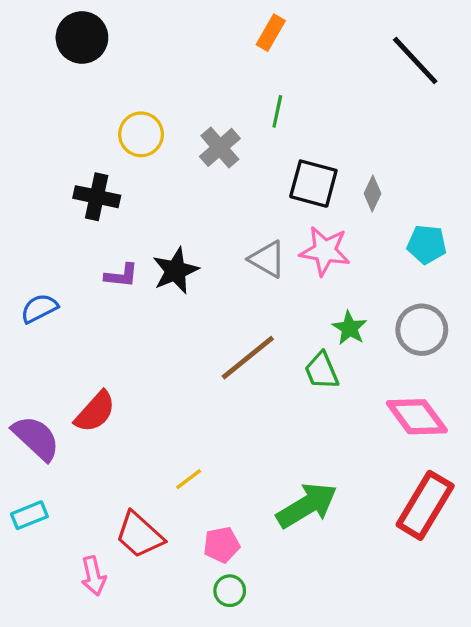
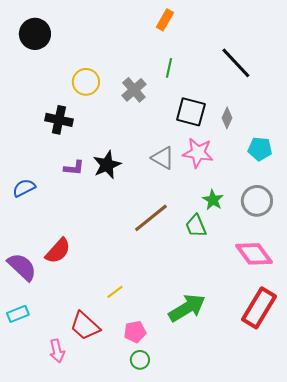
black circle: (82, 37) -> (35, 34), moved
black line: (415, 60) -> (236, 63), moved

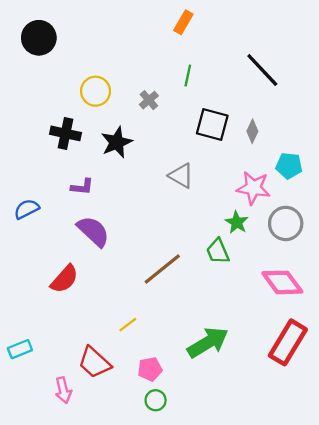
gray cross: (134, 90) -> (149, 100), size x0.7
pink star: (198, 153) -> (253, 188), moved
black star: (107, 165) -> (117, 142), moved
brown line: (151, 218) -> (162, 269), moved
purple semicircle: (22, 267) -> (93, 231), moved

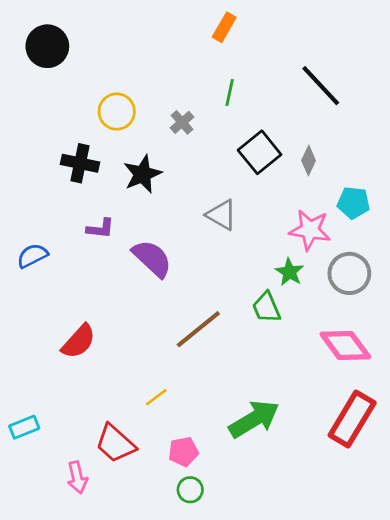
black square: (212, 125) -> (260, 152), turned 36
purple semicircle: (93, 231) -> (152, 258), moved

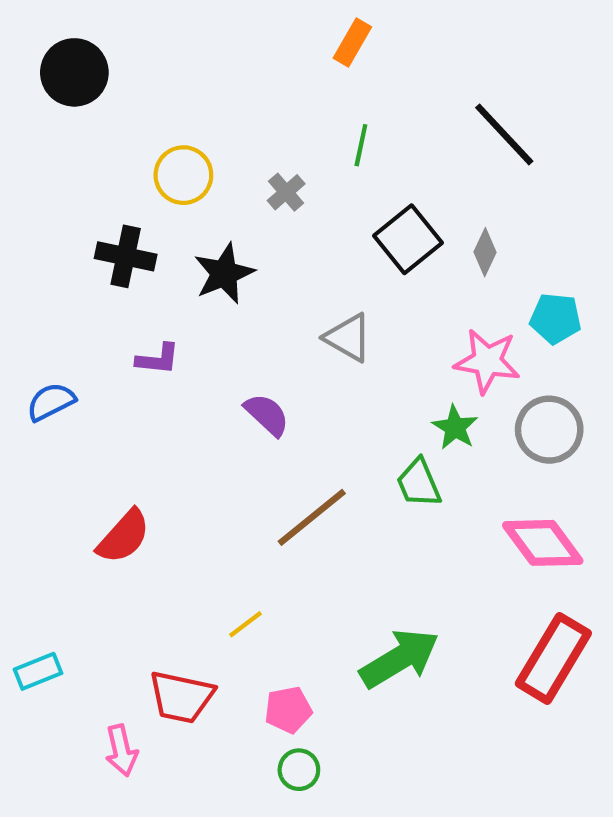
purple semicircle: (152, 258) -> (267, 415), moved, size x0.7
red trapezoid: (115, 443) -> (181, 697), turned -30

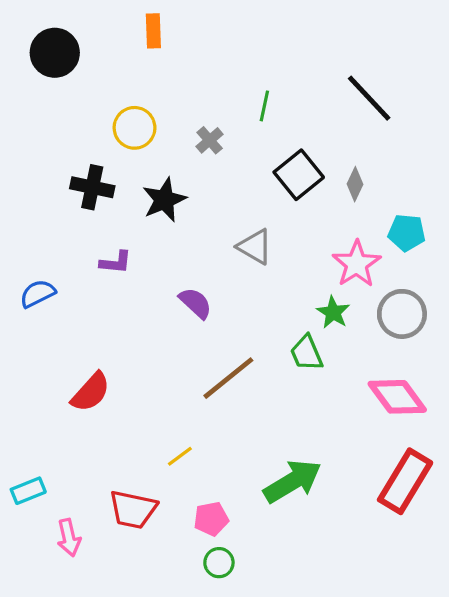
orange rectangle: (352, 42) -> (153, 31), moved, turned -32
pink star: (487, 361) -> (357, 264), turned 30
pink arrow: (121, 750) -> (69, 538), moved

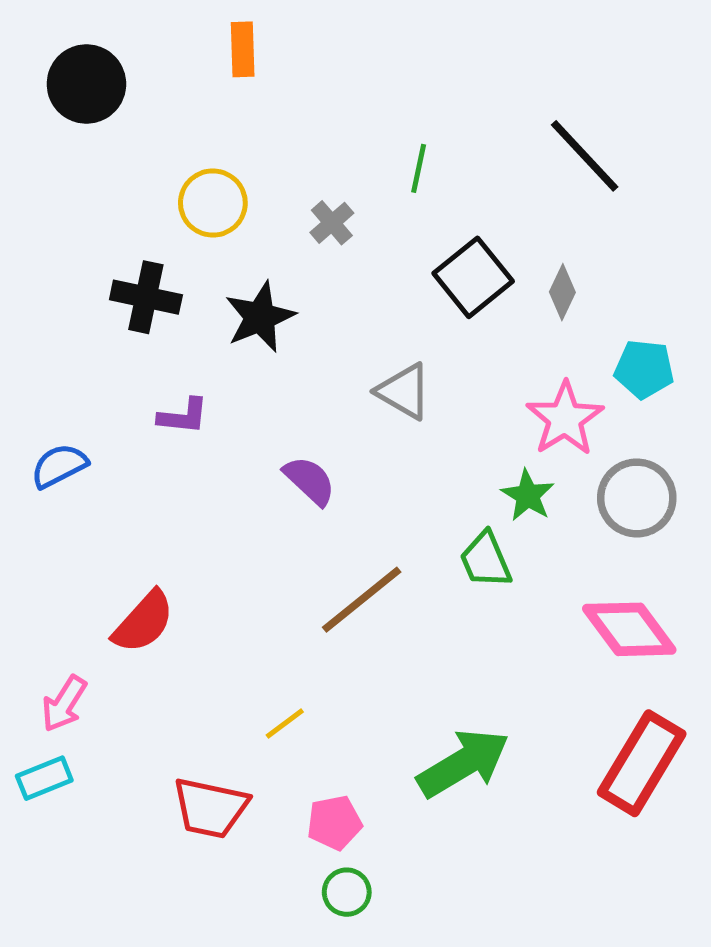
pink arrow: (69, 538) -> (64, 704), moved, turned 45

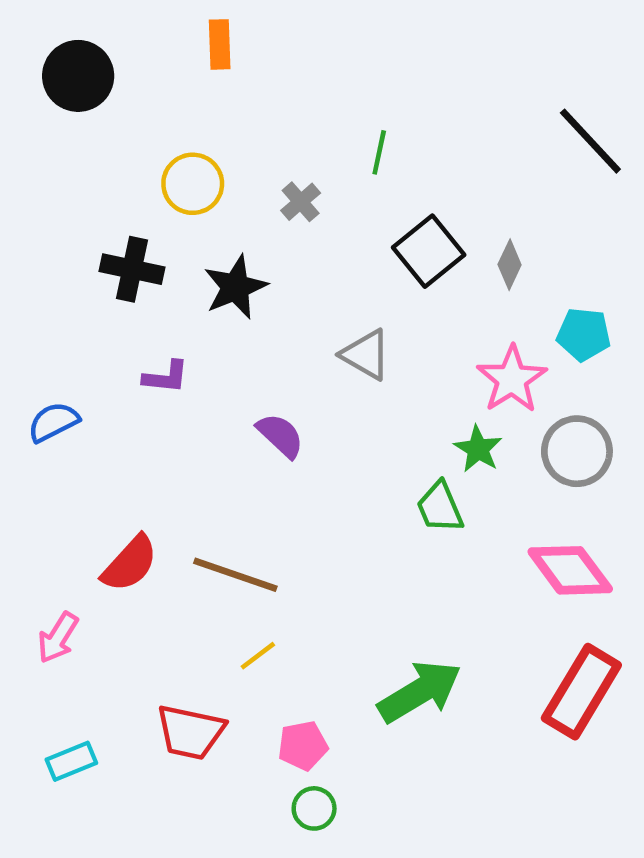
black line: (585, 156) -> (590, 141), moved
brown line: (362, 600) -> (235, 575), moved, turned 58
cyan rectangle: (44, 778) -> (71, 761), moved

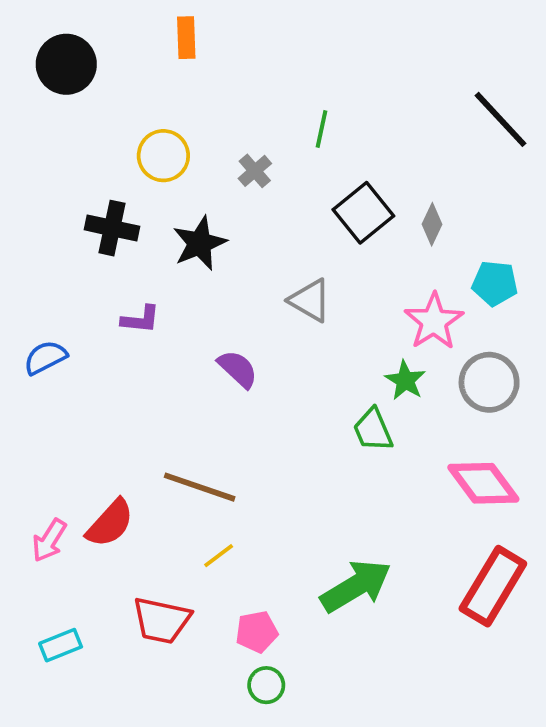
red semicircle: (130, 564) -> (110, 523), moved

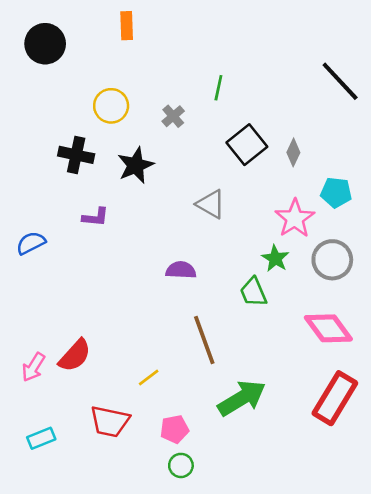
purple semicircle: (238, 369) -> (181, 270), moved, turned -40
brown line: (200, 487) -> (204, 340), moved, turned 51

